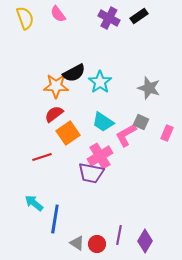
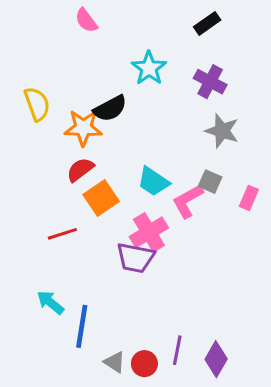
yellow semicircle: (25, 18) -> (37, 104), moved
purple cross: (109, 18) -> (210, 82), moved
cyan star: (100, 82) -> (149, 68), moved

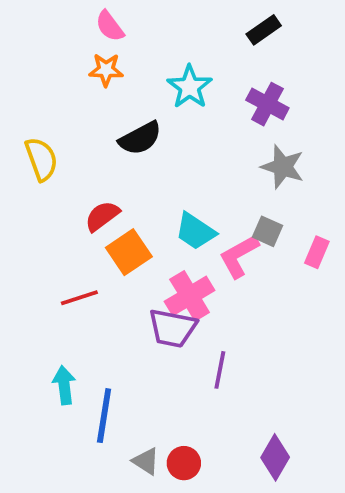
yellow semicircle: (37, 104) -> (41, 159), moved
orange star: (83, 128) -> (106, 70), moved, size x0.7
cyan arrow: (50, 302) -> (64, 385), turned 44
purple line: (177, 350) -> (220, 370), moved

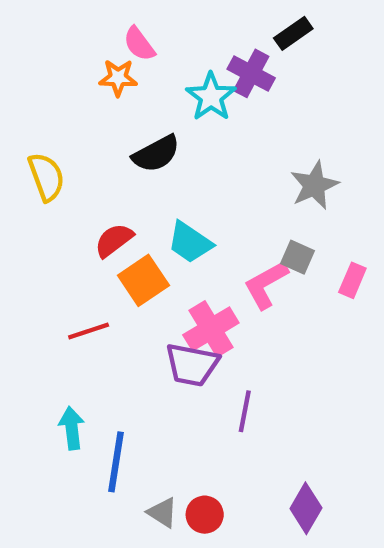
pink semicircle: (110, 26) -> (139, 44), moved
purple cross: (267, 104) -> (251, 73), moved
gray star: (283, 167) -> (314, 185), turned 30
cyan trapezoid: (195, 231) -> (190, 242), moved

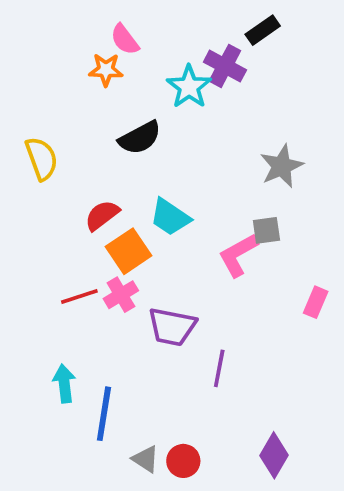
gray square: (298, 257) -> (266, 230), turned -32
pink rectangle: (352, 280) -> (316, 302), moved
pink cross: (211, 329) -> (121, 295), moved, size x0.7

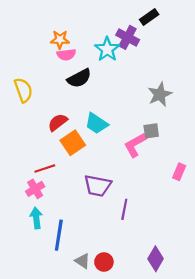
pink semicircle: (125, 40) -> (66, 55), moved, turned -60
pink cross: (121, 295) -> (35, 189), moved

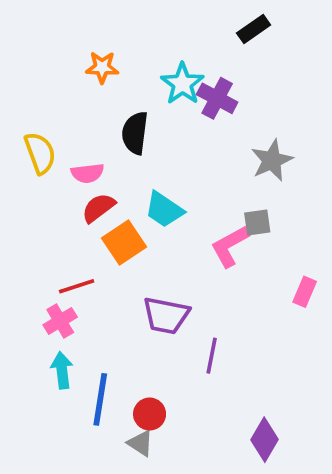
purple cross: (128, 37) -> (217, 98), moved
pink semicircle: (66, 55) -> (88, 173), moved
black semicircle: (79, 78) -> (135, 133), turned 125
red circle: (104, 262) -> (150, 414), moved

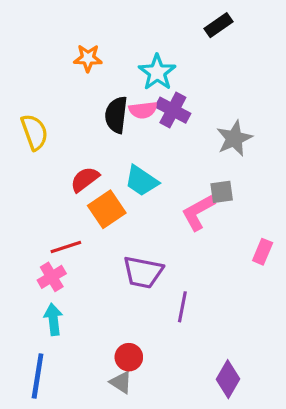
purple cross: (217, 98) -> (173, 110), moved
pink semicircle: (88, 173) -> (143, 110), moved
blue line: (100, 399) -> (38, 376), moved

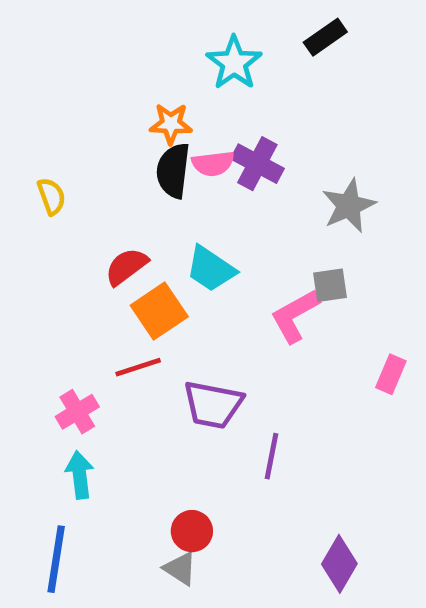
orange star: (88, 58) -> (171, 124), moved
cyan star: (157, 72) -> (234, 63), moved
yellow semicircle: (34, 132) -> (51, 196), size x0.7
red line: (66, 247) -> (138, 367), moved

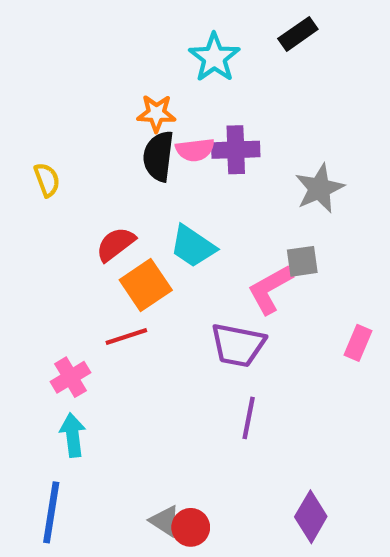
purple cross: (257, 164) -> (236, 150), turned -30
purple trapezoid: (213, 405) -> (238, 345), moved
red circle: (192, 531) -> (191, 527), moved

